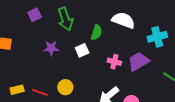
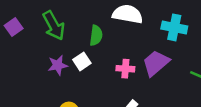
cyan cross: (157, 37) -> (174, 27), turned 36
purple star: (51, 48) -> (58, 65), moved

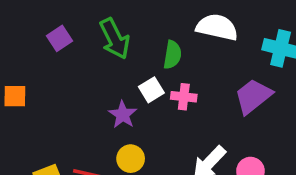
purple star: (58, 65) -> (123, 115), moved, turned -30
pink cross: (125, 69) -> (184, 97), moved

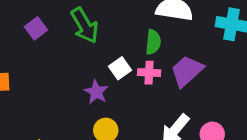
green semicircle: (172, 55) -> (153, 42), moved
purple trapezoid: (253, 96) -> (187, 71), moved

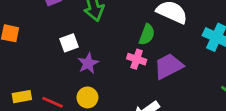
white square: (120, 68) -> (69, 43), moved

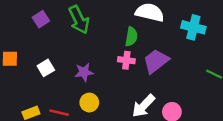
white square: (69, 43) -> (46, 68), moved
purple star: (88, 63) -> (84, 72), turned 30

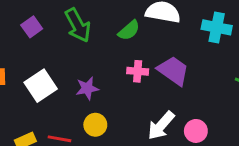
green semicircle: (131, 37) -> (129, 30), moved, turned 42
purple trapezoid: (156, 61) -> (173, 71), turned 76
white square: (46, 68) -> (41, 86), size x1.5

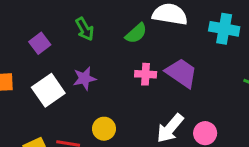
green arrow: (78, 25) -> (85, 29), size x0.7
purple square: (32, 27) -> (40, 43), moved
purple star: (87, 88) -> (84, 78), moved

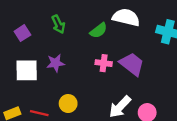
white square: (48, 90) -> (27, 70), turned 30

